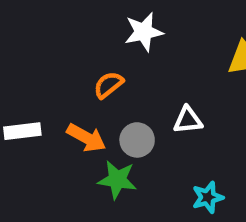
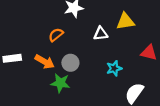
white triangle: (188, 120) -> (101, 34), moved
cyan star: (208, 197) -> (114, 68), moved

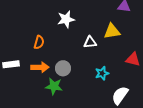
orange semicircle: (56, 35) -> (39, 42), moved, turned 144
orange arrow: (45, 62) -> (40, 67), turned -30

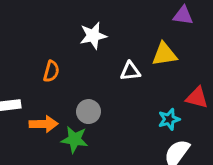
orange arrow: (40, 67) -> (44, 124), moved
cyan star: (102, 73) -> (169, 119), moved

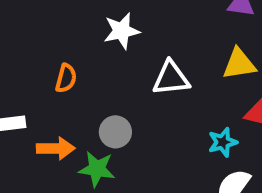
yellow triangle: (164, 54) -> (239, 64), moved
white triangle: (130, 71) -> (171, 78), size x1.4

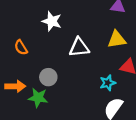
white star: (122, 31) -> (52, 21), turned 30
orange semicircle: (66, 78) -> (21, 47), turned 133

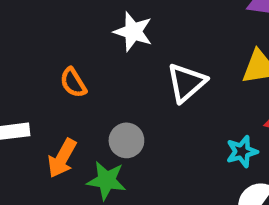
white triangle: (79, 47) -> (186, 83), turned -35
orange arrow: (15, 86) -> (62, 158), turned 120

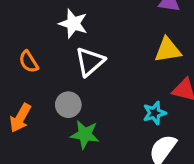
white triangle: (186, 83) -> (90, 62), moved
green star: (106, 180) -> (85, 134), moved

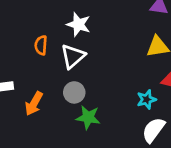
orange semicircle: (29, 62) -> (41, 45), moved, turned 36
white triangle: (90, 62) -> (73, 56), moved

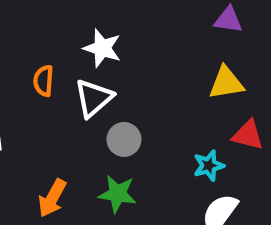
gray circle: (74, 92) -> (124, 139), moved
orange arrow: (34, 104) -> (52, 198), moved

